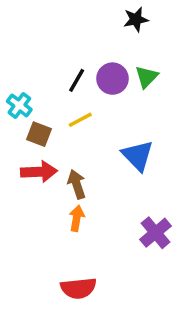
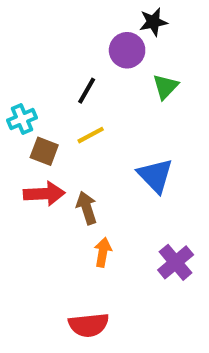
purple circle: (112, 79) -> (127, 50), moved
cyan cross: (19, 105) -> (22, 119), turned 30
orange arrow: (77, 218) -> (103, 252), moved

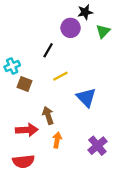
green triangle: (165, 87) -> (103, 31), moved
yellow line: (91, 135) -> (60, 76), moved
red arrow: (44, 194) -> (27, 130), moved
red semicircle: (89, 325) -> (23, 161), moved

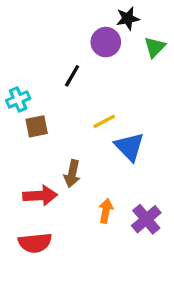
yellow line: (60, 76) -> (104, 121), moved
brown square: (25, 84) -> (37, 126), turned -32
brown arrow: (48, 115) -> (72, 174), turned -150
orange arrow: (57, 140) -> (106, 211), moved

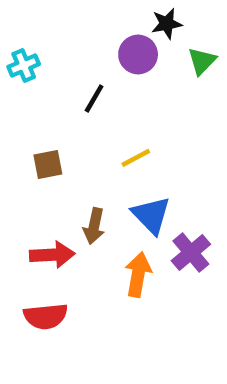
cyan cross: (18, 99) -> (24, 65), moved
blue triangle: (129, 147) -> (151, 215), moved
orange arrow: (106, 211) -> (138, 275), size x1.4
purple cross: (146, 219) -> (191, 253), moved

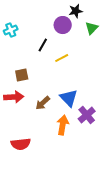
yellow line: (136, 158) -> (62, 58), moved
brown arrow: (94, 226) -> (43, 103), turned 35
red arrow: (52, 255) -> (14, 97), moved

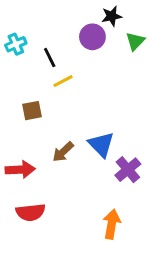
black line: (43, 45) -> (50, 57), moved, turned -56
yellow line: (62, 58) -> (63, 81), moved
red arrow: (14, 97) -> (20, 170), moved
orange arrow: (63, 125) -> (112, 224), moved

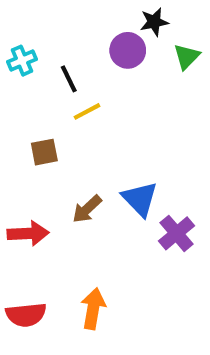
red semicircle: (31, 212) -> (26, 315), moved
orange arrow: (112, 224) -> (93, 309), moved

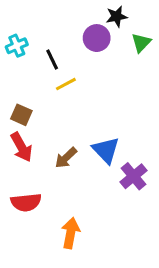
brown square: (44, 152) -> (21, 115), moved, turned 35
red arrow: (28, 233) -> (21, 147), moved, turned 64
red semicircle: (26, 315) -> (26, 202), moved

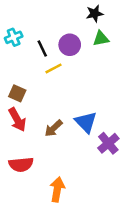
purple circle: (97, 38) -> (70, 45), moved
green triangle: (141, 43) -> (101, 39), moved, turned 35

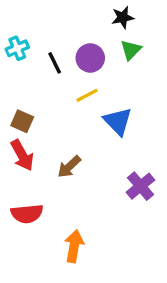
green triangle: (101, 39) -> (131, 50), turned -35
yellow line: (53, 68) -> (87, 95), moved
blue triangle: (86, 122) -> (118, 121), moved

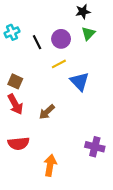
purple cross: (141, 186) -> (95, 147), moved, turned -36

